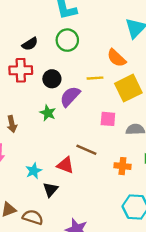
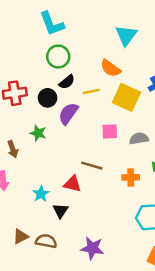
black semicircle: (30, 44) -> (67, 82), moved
yellow square: (128, 88) -> (126, 97), turned -32
green star: (48, 113) -> (38, 133), moved

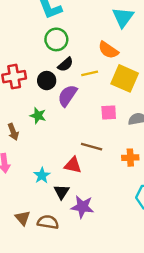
brown triangle: (21, 236) -> (23, 218), turned -42
purple star: (92, 248) -> (82, 207), moved

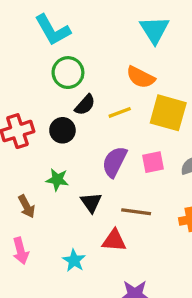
purple semicircle: (67, 96) -> (114, 162), moved
black triangle: (62, 192) -> (91, 202), moved

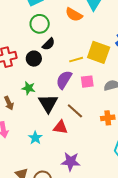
orange semicircle: (141, 77) -> (74, 15), moved
yellow line: (120, 112) -> (76, 60), moved
black triangle: (91, 202) -> (48, 103), size x1.5
brown line: (136, 212) -> (75, 111), turned 30

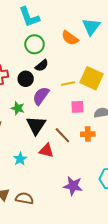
purple semicircle: (64, 80) -> (41, 96), moved
orange cross: (108, 118) -> (88, 134), moved
purple star: (71, 162) -> (73, 186), moved

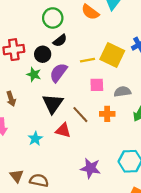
green star: (18, 108) -> (34, 74), moved

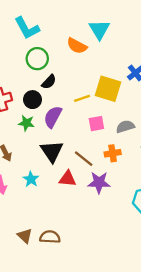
cyan star: (35, 139) -> (31, 179), moved
purple star: (90, 168) -> (99, 182), moved

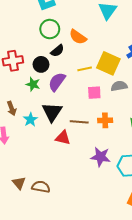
orange semicircle: (77, 46) -> (78, 37), moved
gray semicircle: (125, 127) -> (119, 86), moved
brown line: (84, 159) -> (79, 122), turned -42
cyan star: (31, 179) -> (30, 120), moved
purple star: (99, 182) -> (101, 157), moved

